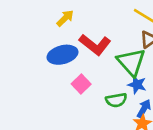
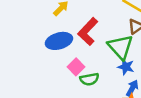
red L-shape: (95, 45) -> (88, 32), turned 96
green semicircle: (116, 100) -> (89, 79), moved

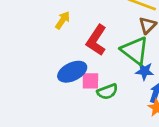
blue ellipse: (59, 41) -> (72, 72), moved
pink square: (76, 67) -> (90, 81), turned -35

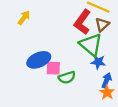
yellow arrow: (63, 20) -> (24, 18), moved
red L-shape: (96, 40) -> (82, 22), moved

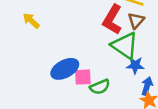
yellow arrow: (24, 18) -> (31, 21), moved, turned -80

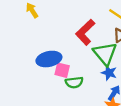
red L-shape: (112, 20) -> (85, 32), moved

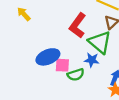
blue star: (109, 73) -> (92, 60), moved

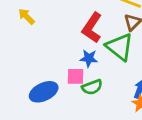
blue ellipse: (48, 57) -> (44, 92), moved
blue star: (92, 60) -> (89, 58), moved

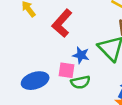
red L-shape: (92, 28) -> (62, 23), moved

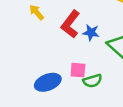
blue star: (81, 55) -> (91, 33), moved

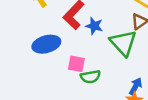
blue ellipse: (48, 82) -> (46, 44), moved

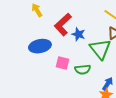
green semicircle: (90, 77) -> (83, 69), moved

